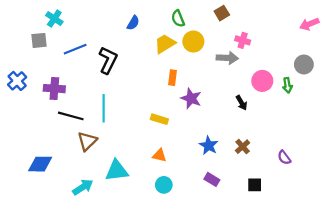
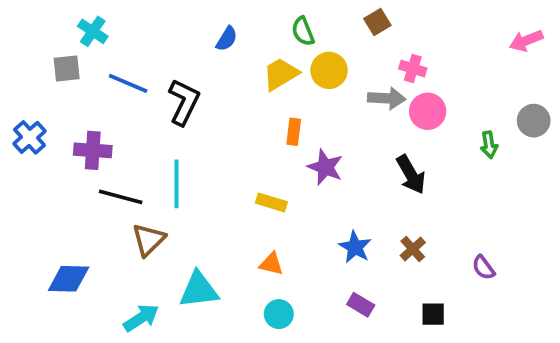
blue line: (75, 49) -> (128, 83), turned 45
gray circle: (304, 64) -> (534, 121), moved
pink circle: (262, 81) -> (428, 111), moved
black arrow: (241, 103) -> (411, 175), size x1.5

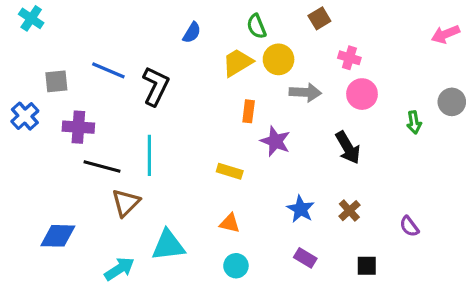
cyan cross: (93, 31) -> (31, 18), moved
gray square: (67, 69) -> (56, 81), moved
gray arrow: (387, 98) -> (305, 92), moved

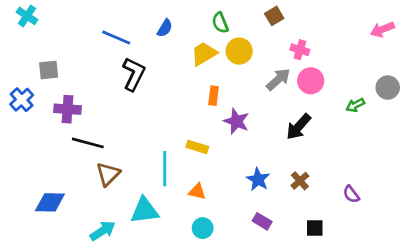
blue line: (108, 70) -> (116, 38), moved
gray arrow: (305, 92) -> (278, 79), moved, turned -45
green arrow: (414, 122) -> (355, 105), turned 72
black arrow: (348, 148) -> (299, 127), turned 72
cyan line: (149, 155) -> (165, 169), moved

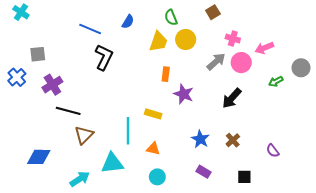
pink arrow: (382, 29) -> (264, 48), moved
yellow trapezoid: (204, 54) -> (158, 42), turned 140
purple cross: (68, 109) -> (52, 85), turned -36

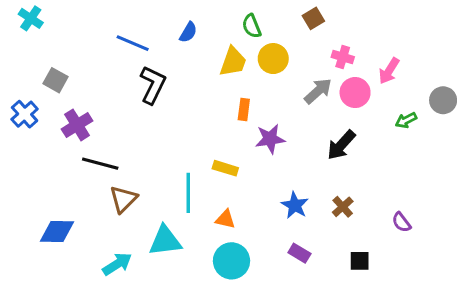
pink arrow: (264, 48) -> (389, 71), turned -36
gray square: (38, 54) -> (55, 80), turned 35
purple star: (184, 94) -> (270, 139), turned -30
cyan circle: (157, 177) -> (231, 261), size x1.5

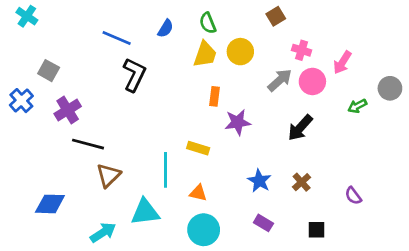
green semicircle: (252, 26) -> (208, 23), moved

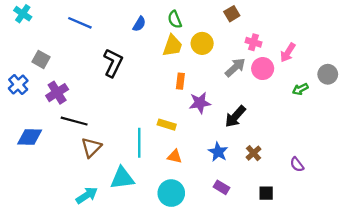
blue line: (117, 38) -> (80, 23), moved
black arrow: (300, 128) -> (235, 117), moved
orange triangle: (198, 193) -> (175, 156), moved
blue diamond: (50, 204) -> (30, 137), moved

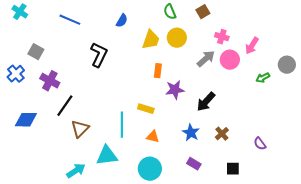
green semicircle: (175, 19) -> (170, 12), moved
purple cross: (57, 93) -> (50, 81), turned -30
black line: (74, 121) -> (65, 106), turned -70

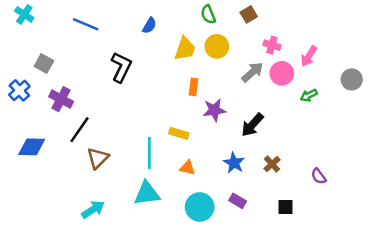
green arrow: (263, 78) -> (309, 95), moved
cyan triangle: (107, 156) -> (147, 193), moved
cyan circle: (150, 169) -> (200, 207), moved

